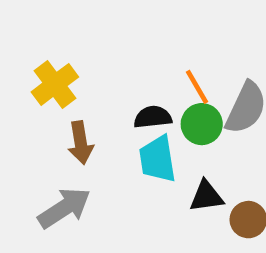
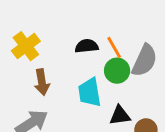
black semicircle: (153, 117) -> (87, 46), moved

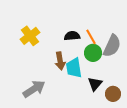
brown arrow: (42, 82) -> (60, 61), moved
black triangle: (120, 115) -> (95, 84), turned -42

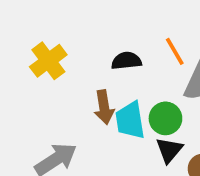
orange line: (91, 37) -> (175, 51), moved
green circle: (93, 53) -> (165, 118), moved

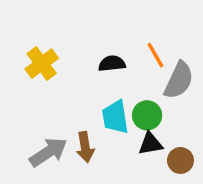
brown arrow: (104, 107) -> (85, 147), moved
black triangle: (169, 150) -> (150, 144), turned 40

